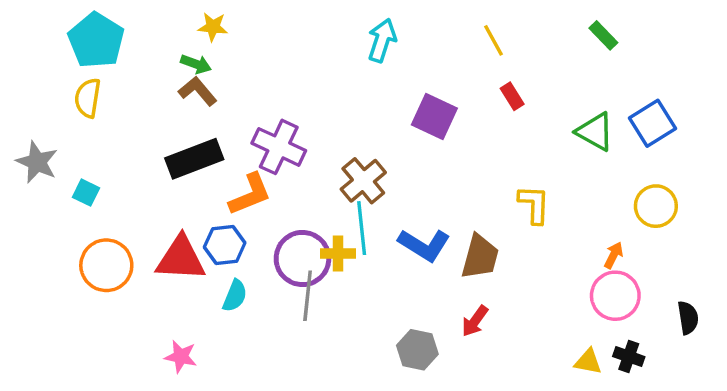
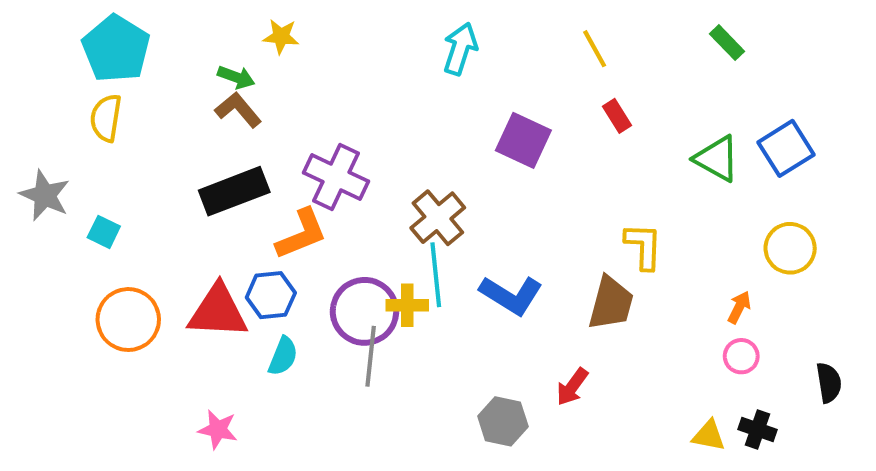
yellow star: (213, 27) -> (281, 36), moved
brown trapezoid: (480, 257) -> (611, 303), moved
pink circle: (615, 296) -> (741, 356), size x0.6

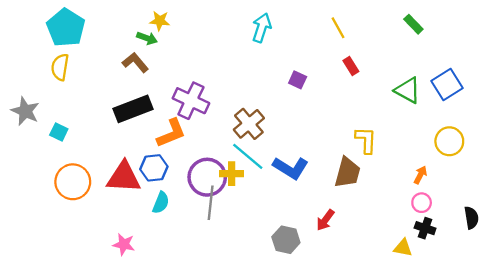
green arrow: (236, 77) -> (147, 38), moved
purple square: (523, 140) -> (298, 80), size x0.6
cyan line: (436, 275) -> (248, 156), turned -44
black cross: (758, 429) -> (425, 228), moved

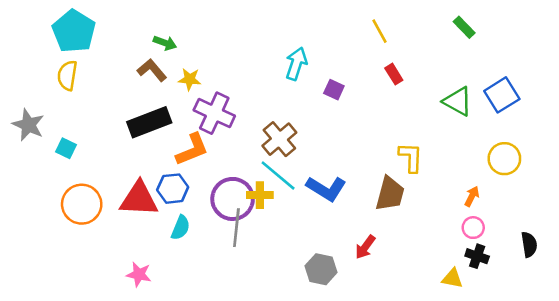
yellow star: (160, 21) -> (190, 79), moved
cyan arrow: (262, 28) -> (296, 64), moved

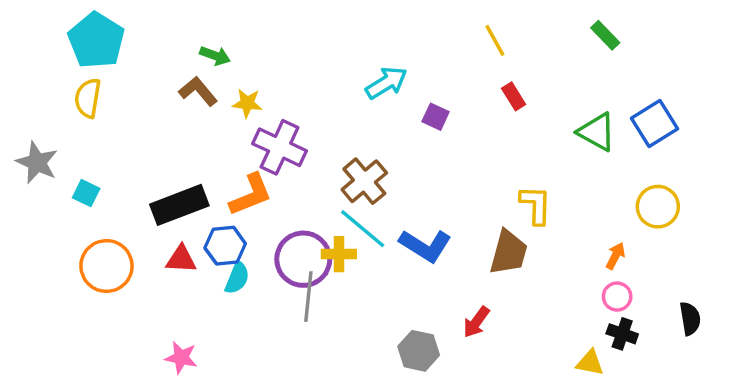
cyan arrow: (296, 64) -> (386, 83), turned 40
black rectangle: (149, 122) -> (179, 205), moved
red triangle: (139, 199) -> (181, 259), size x0.6
cyan semicircle: (181, 228) -> (237, 278), moved

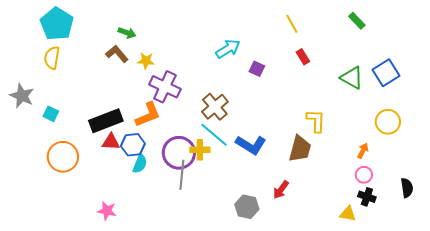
red triangle: (181, 259) -> (111, 142), moved

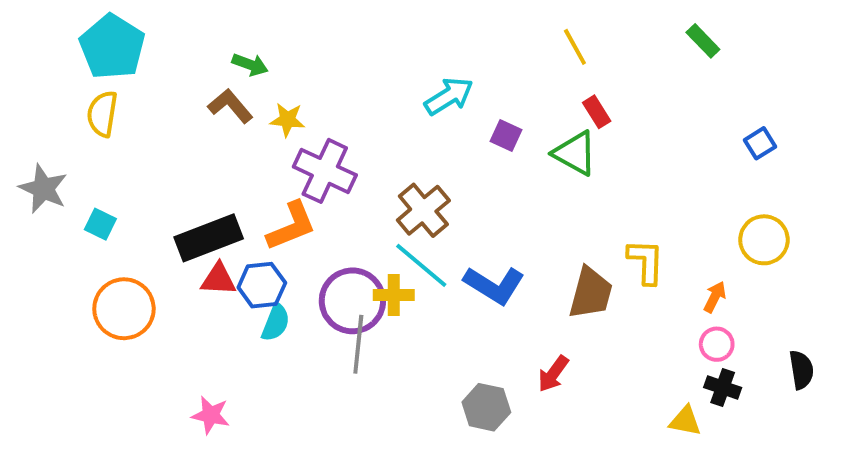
blue square: (386, 73) -> (760, 143), size x0.6
green triangle: (352, 78) -> (575, 153), moved
yellow L-shape: (316, 121) -> (646, 261), moved

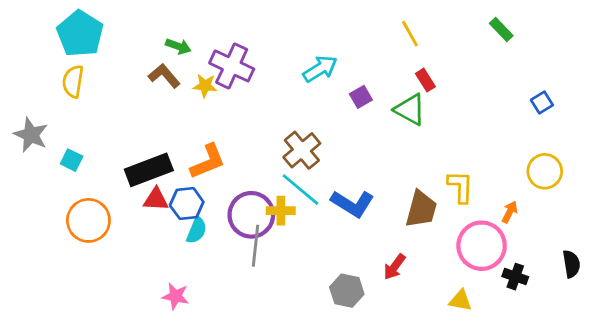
purple square: (506, 135) -> (361, 97), turned 35
purple cross: (325, 171) -> (232, 66), moved
pink circle: (717, 344) -> (482, 246), moved, size x2.0
pink star: (211, 415) -> (175, 296), moved
yellow triangle: (685, 421) -> (461, 300), moved

